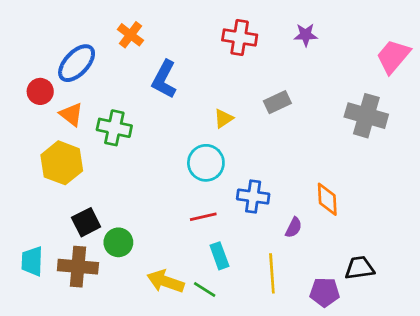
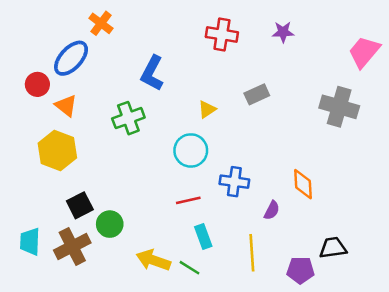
orange cross: (130, 35) -> (101, 23), moved
green cross: (114, 128) -> (128, 118), moved, turned -32
brown cross: (78, 267) -> (72, 246), turned -32

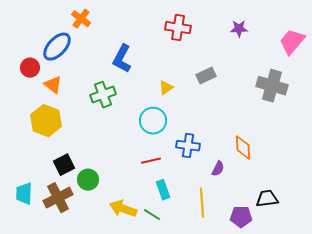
purple star: (283, 32) -> (239, 29), moved

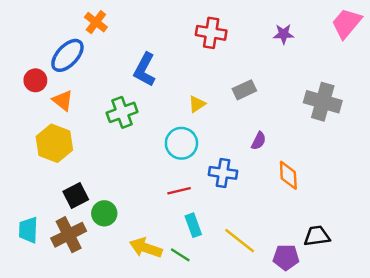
pink trapezoid: (292, 42) -> (346, 23), moved
purple semicircle: (218, 169) -> (259, 141), moved
yellow line: (202, 203) -> (240, 241), turned -48

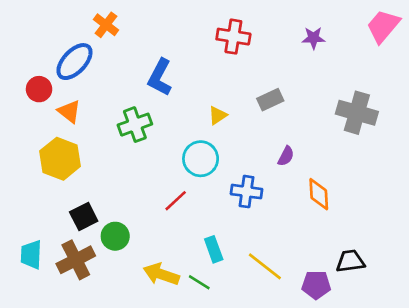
red line: (179, 191) -> (176, 201), moved, turned -30

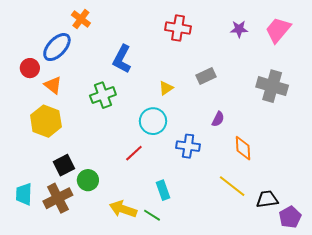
pink trapezoid: (383, 26) -> (278, 30), moved
yellow line: (265, 266) -> (232, 186), moved
purple pentagon: (316, 285) -> (290, 217), moved, turned -30

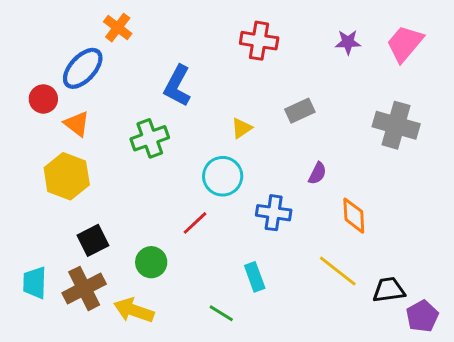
green circle: (88, 180) -> (151, 262), moved
cyan rectangle: (163, 190) -> (255, 277), moved
yellow arrow: (123, 209) -> (134, 310), moved

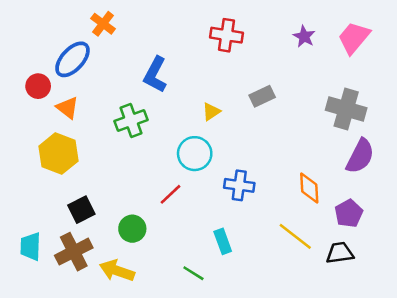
purple star: (348, 42) -> (304, 36), turned 30
purple semicircle: (317, 173) -> (360, 156), moved, size x1.8
purple pentagon: (422, 316) -> (349, 213), moved

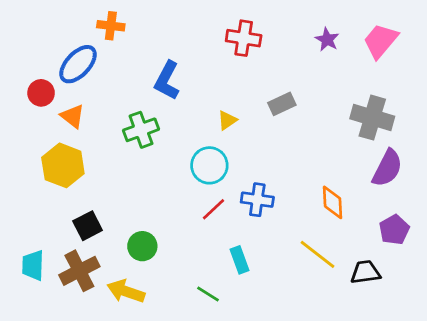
orange cross: (103, 24) -> (111, 26), turned -30
red line: (170, 194) -> (214, 209), moved
purple pentagon: (349, 213) -> (394, 230), moved

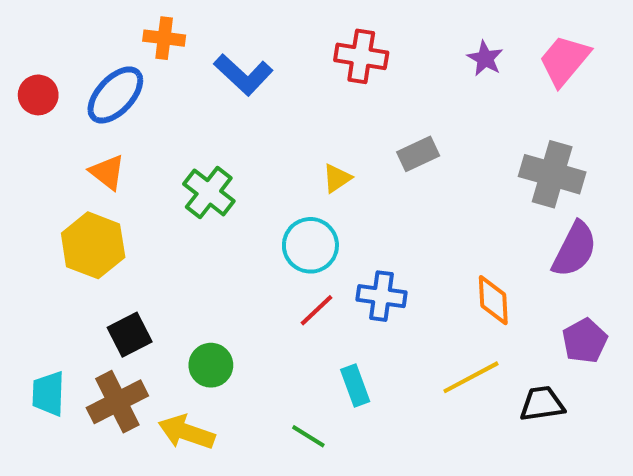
blue L-shape: (167, 81) -> (243, 75), moved, turned -75
red circle: (41, 93) -> (38, 95), moved
green cross: (141, 130) -> (209, 192), turned -32
yellow line: (318, 254) -> (471, 377), turned -66

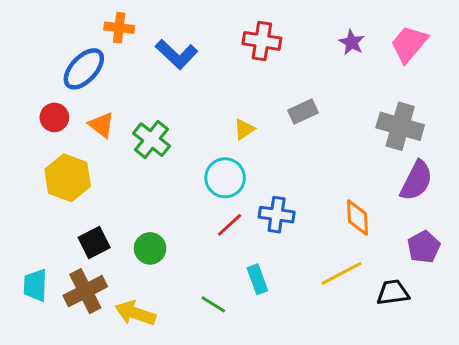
red circle: (38, 95) -> (54, 117), moved
orange triangle: (107, 172) -> (101, 125), moved
green circle: (211, 365) -> (150, 248), moved
green line: (308, 436) -> (213, 304), moved

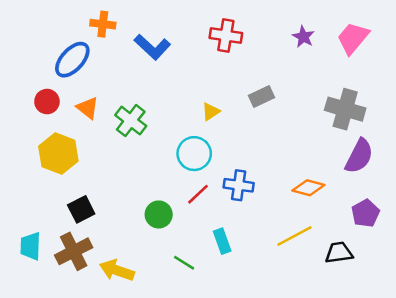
orange diamond: (358, 218) -> (308, 188), turned -72
green circle: (150, 248) -> (159, 214), moved

